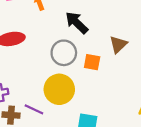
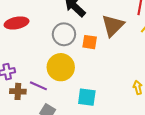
brown triangle: (118, 44) -> (113, 26), size x1.4

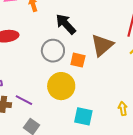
yellow circle: (61, 67) -> (61, 86), moved
cyan square: (87, 97) -> (83, 116), moved

